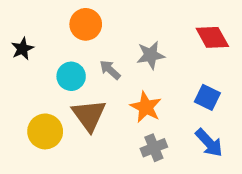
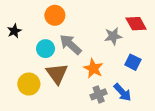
gray star: (151, 55) -> (113, 36), moved
gray arrow: (110, 70) -> (70, 44), size x1.6
blue arrow: (209, 143) -> (123, 92), moved

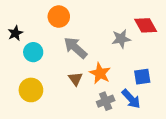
cyan circle: (45, 49) -> (33, 52), moved
blue square: (133, 62) -> (142, 77), moved, turned -35
brown triangle: (57, 74) -> (75, 79), moved, size x0.6

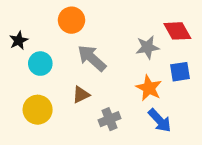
orange star: (100, 73) -> (149, 88), moved
blue square: (142, 77) -> (180, 72), moved
brown triangle: (75, 79) -> (81, 95), moved, turned 40
gray cross: (106, 101) -> (109, 119), moved

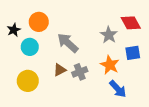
orange circle: (71, 20) -> (39, 22), moved
gray star: (147, 47) -> (109, 35), turned -30
gray cross: (109, 119) -> (80, 72), moved

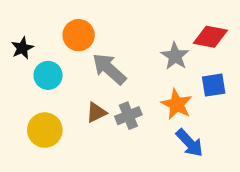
orange circle: (39, 22) -> (79, 35), moved
red diamond: (131, 23) -> (210, 37), turned -50

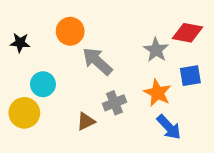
black star: (22, 48) -> (20, 43), turned 30
cyan circle: (48, 75) -> (43, 84), moved
brown triangle: (96, 112) -> (86, 121), moved
yellow circle: (45, 130) -> (24, 113), moved

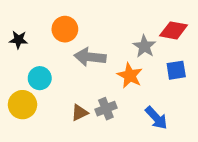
gray arrow: (97, 61) -> (90, 57), turned -36
orange star: (157, 93) -> (130, 75), moved
gray cross: (115, 103) -> (106, 109), moved

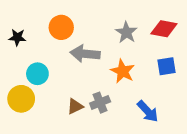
gray star: (144, 46) -> (126, 32), moved

